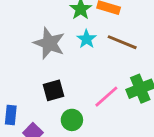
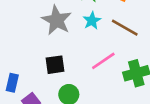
pink line: (106, 97) -> (103, 61), moved

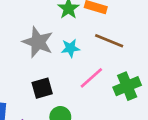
cyan star: (92, 21) -> (70, 48), moved, turned 30

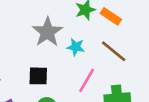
pink line: (91, 78) -> (87, 80), turned -35

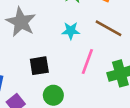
gray star: (47, 32) -> (21, 22), moved

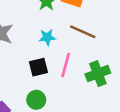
black square: (39, 66) -> (38, 67), moved

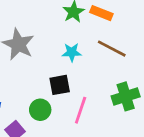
pink line: (66, 65) -> (81, 110), moved
green circle: (36, 100) -> (40, 110), moved

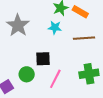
brown line: (112, 49) -> (84, 38), turned -40
cyan star: (72, 52) -> (55, 28), moved

